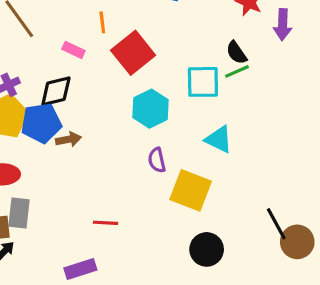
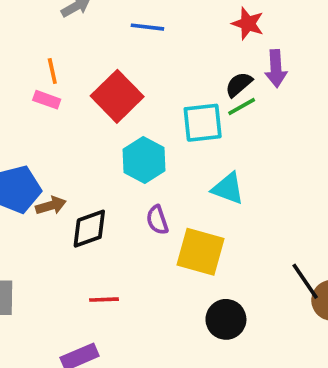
orange line: (102, 22) -> (52, 71), moved
purple arrow: (283, 25) -> (276, 68), moved
black semicircle: (236, 53) -> (239, 84), turned 90
black diamond: (56, 91) -> (89, 229), moved

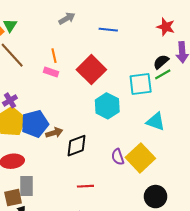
purple semicircle: (157, 220) -> (118, 157), moved
yellow square: (201, 252) -> (140, 158), turned 32

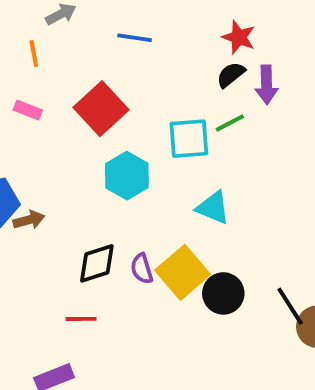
orange line: (54, 56) -> (34, 53), moved
black semicircle: (161, 62) -> (231, 75), moved
black diamond: (76, 146) -> (97, 263), moved
black circle: (156, 197) -> (223, 293), moved

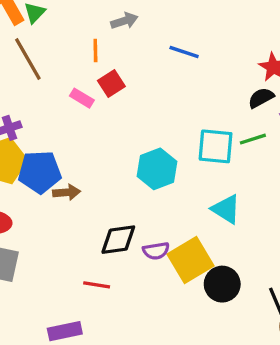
red square: (101, 109) -> (111, 83), moved, size x0.6
purple semicircle: (142, 269) -> (156, 251), turned -92

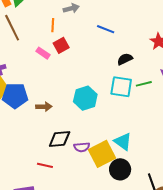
black semicircle: (261, 98) -> (125, 59), moved
brown arrow: (67, 192) -> (44, 107), moved
cyan triangle: (226, 209) -> (123, 142), moved

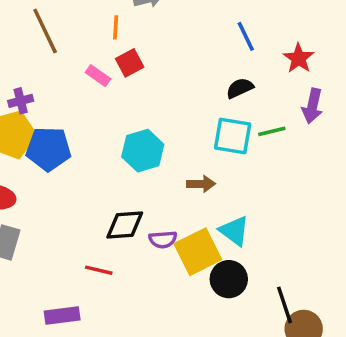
blue line: (106, 29) -> (246, 36), moved, turned 42
cyan hexagon: (85, 98) -> (143, 151), moved
brown arrow: (44, 107) -> (201, 184), moved

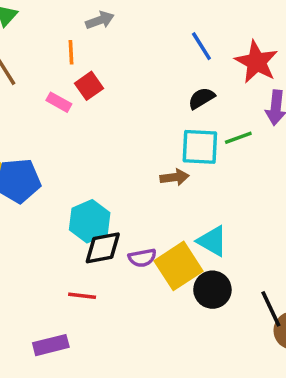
red star: (299, 58) -> (256, 62), size x1.4
cyan hexagon: (143, 151) -> (90, 221), moved
brown arrow: (201, 184) -> (175, 177), moved

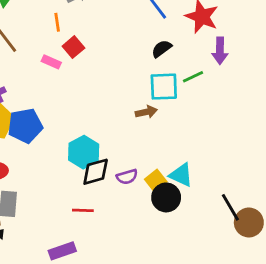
cyan triangle: (212, 241) -> (181, 175), moved
yellow square: (179, 266) -> (156, 180), size x0.6
black circle: (212, 290) -> (166, 197), moved

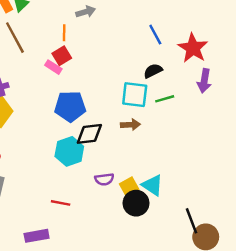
red square: (73, 47) -> (62, 56), moved
green line: (193, 77) -> (165, 99), moved
cyan square: (164, 87) -> (135, 95), moved
blue pentagon: (25, 126) -> (70, 106), moved
black diamond: (96, 172) -> (89, 134), moved

